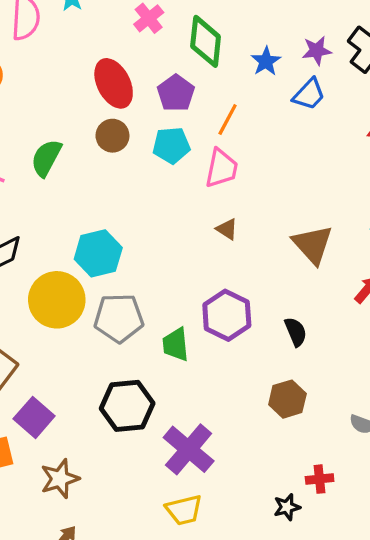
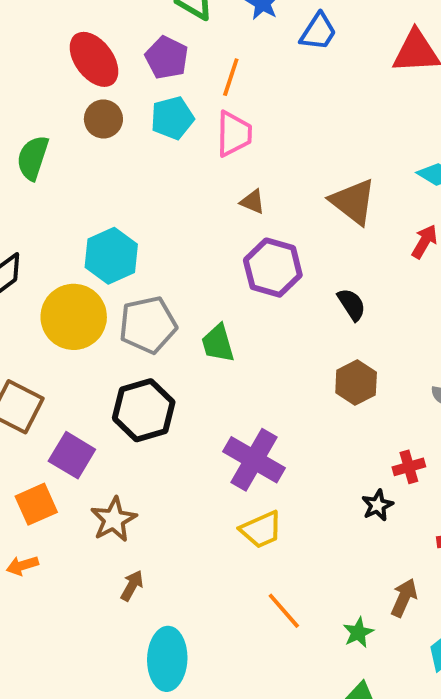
purple hexagon: (227, 315) -> (273, 268), moved
black hexagon: (127, 406) -> (144, 410), moved

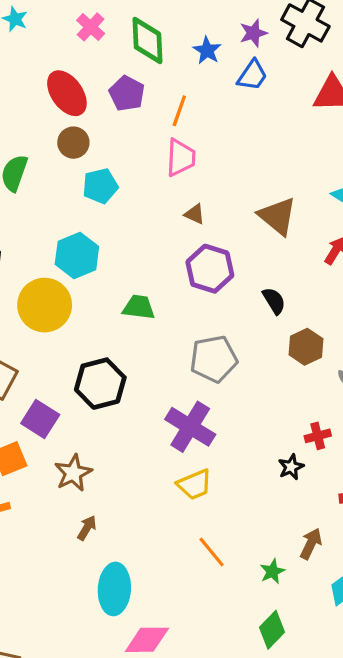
cyan pentagon: (172, 118) -> (100, 186), moved
gray pentagon: (148, 325) -> (214, 359), moved
green trapezoid: (218, 343) -> (139, 307), moved, turned 112
brown hexagon: (356, 383) -> (306, 347), moved

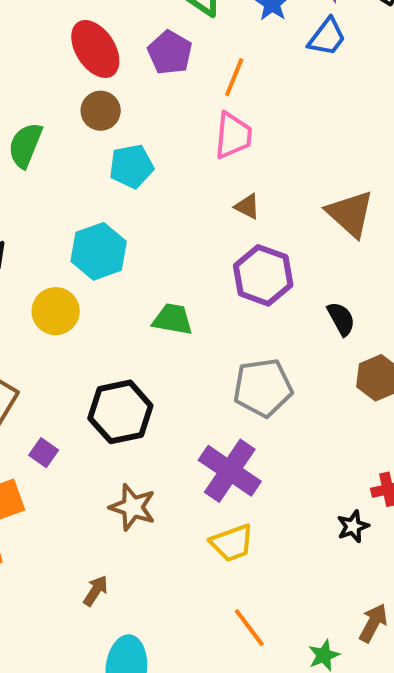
yellow circle: (45, 305) -> (56, 311), size x0.7
purple square: (40, 419) -> (44, 453), size x0.6
brown star: (73, 473) -> (133, 507), moved, turned -30

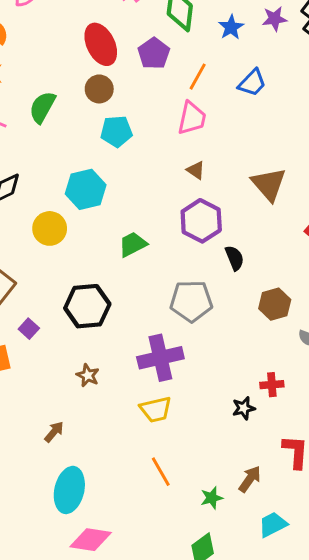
blue trapezoid: (327, 37) -> (252, 83), moved
green trapezoid: (173, 319) -> (133, 244), turned -44
black semicircle: (341, 319) -> (234, 258), moved
purple cross: (230, 471) -> (160, 358), turned 36
brown star: (133, 507) -> (88, 375), size x0.7

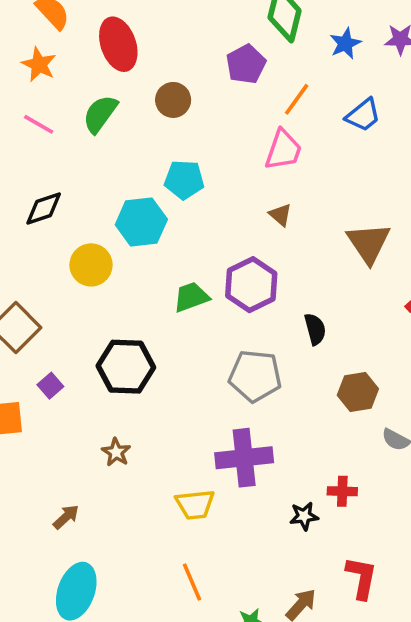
red ellipse: (101, 44) -> (118, 44), moved
cyan pentagon: (116, 131) -> (184, 180), moved
purple hexagon: (201, 221) -> (251, 285), moved
purple cross: (160, 358) -> (244, 458), moved

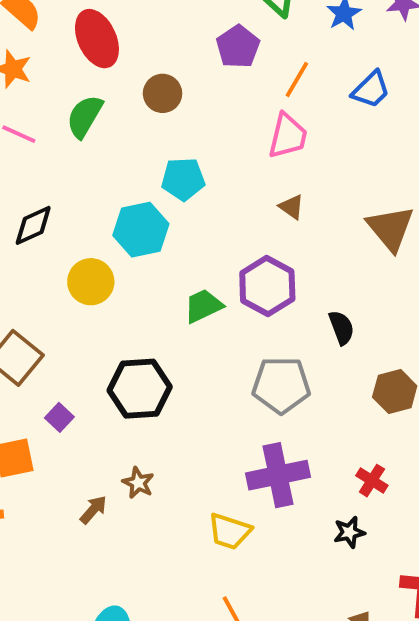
red cross: (342, 491) -> (372, 481), moved, turned 36
yellow trapezoid: (195, 504) -> (230, 531), turned 30
brown arrow: (66, 517) -> (93, 510), moved

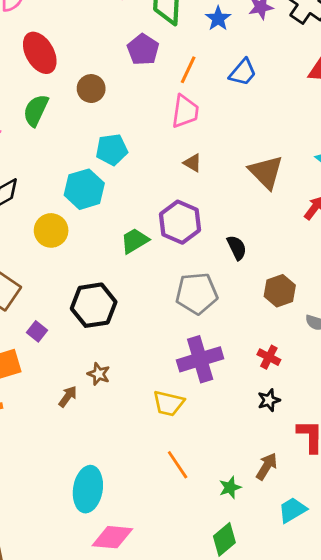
black star: (349, 532) -> (269, 400), moved

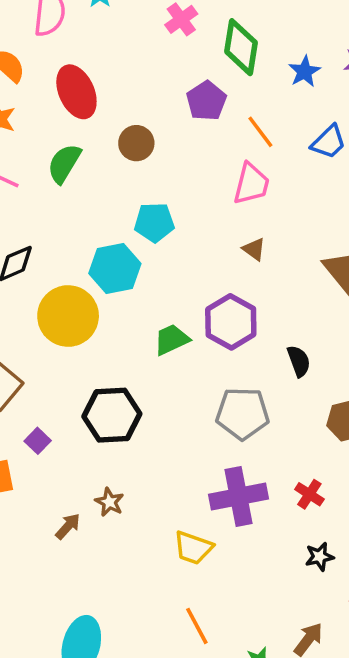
orange line: (188, 70) -> (260, 132), turned -68
yellow circle: (51, 230) -> (68, 316), size x1.4
red cross: (269, 357) -> (309, 494), moved

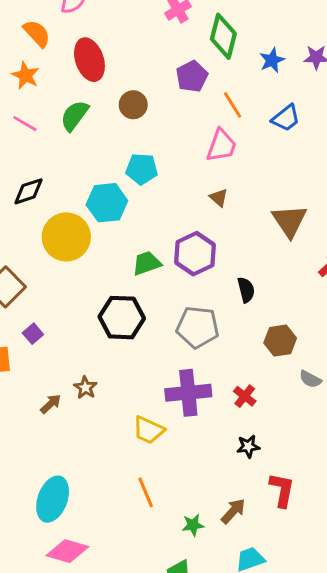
black hexagon: (112, 415) -> (122, 318), moved

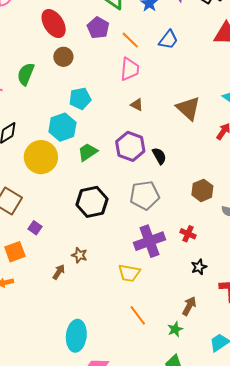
red ellipse: (89, 60) -> (54, 24), moved
green trapezoid: (147, 263) -> (88, 152), moved
black semicircle: (246, 290) -> (159, 156), moved
brown arrow: (233, 511) -> (189, 306), moved

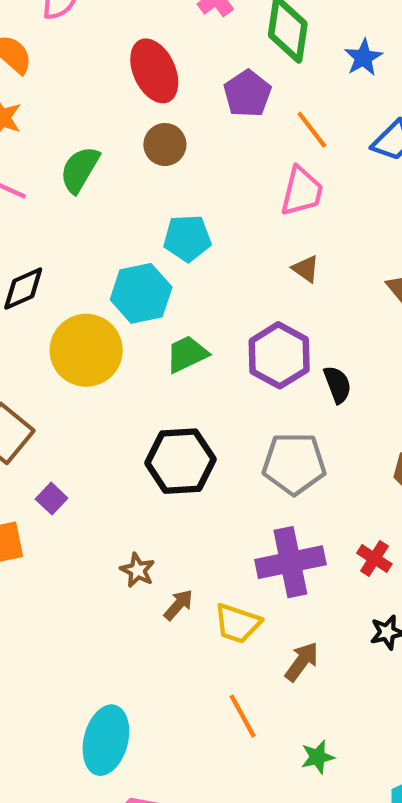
brown arrow: (59, 272) -> (178, 605), moved
brown arrow: (189, 306) -> (302, 662), moved

